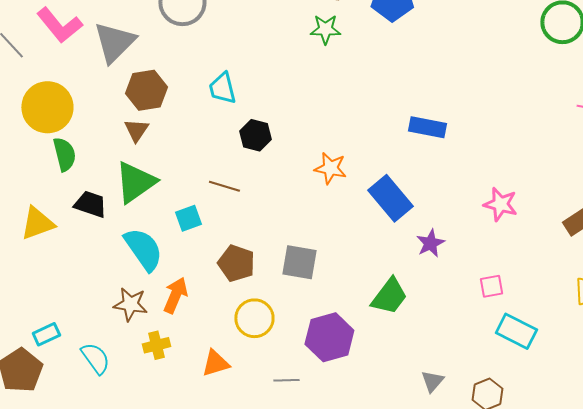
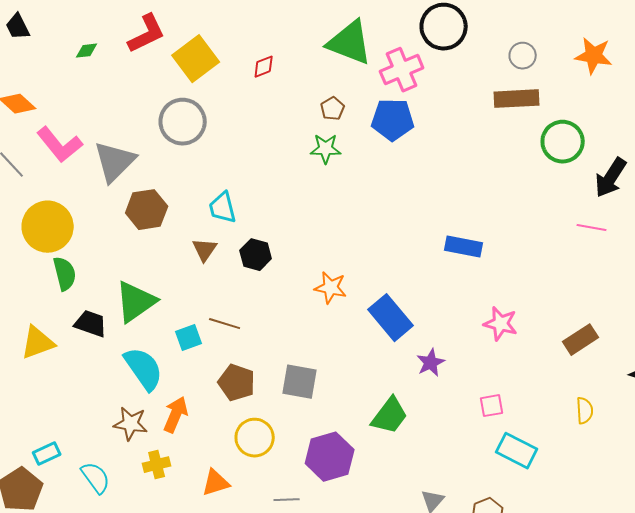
blue rectangle: (427, 127) -> (464, 247), moved
brown triangle: (136, 130) -> (205, 250), moved
brown line: (224, 186) -> (225, 324), moved

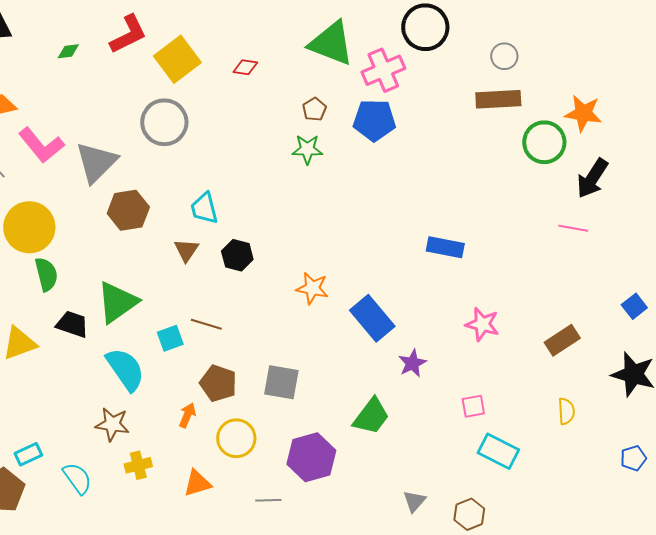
orange star: (594, 56) -> (583, 113), moved
red diamond: (264, 67) -> (245, 67), turned 30
orange arrow: (176, 415) -> (187, 415), moved, size x0.7

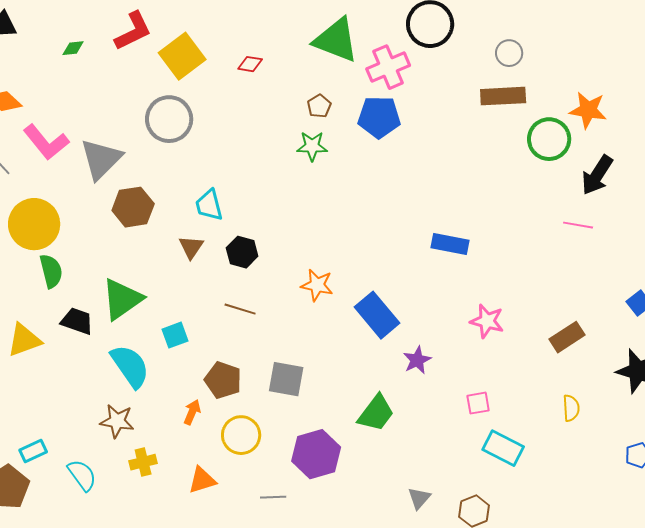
brown line: (206, 324) -> (240, 309), moved

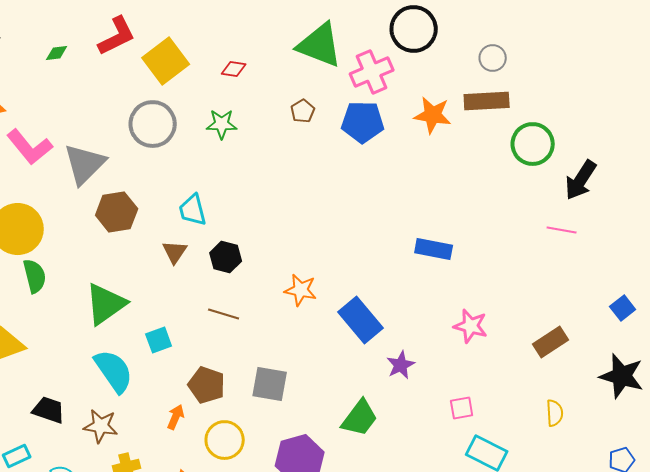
orange star: (588, 110) -> (433, 115), moved
green star: (312, 146) -> (222, 124), moved
black trapezoid: (77, 321) -> (49, 410), moved

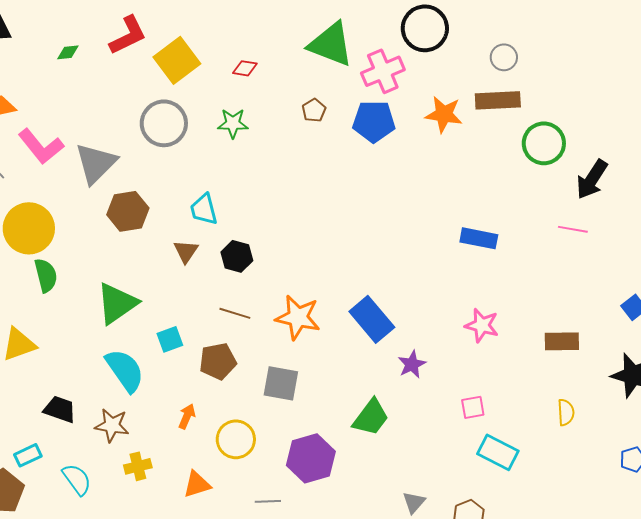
blue rectangle: (434, 249) -> (479, 238), moved
orange star: (301, 290) -> (298, 317), moved, size x1.4
brown rectangle: (551, 342) -> (562, 341), turned 32
brown pentagon: (207, 385) -> (218, 361), moved, turned -30

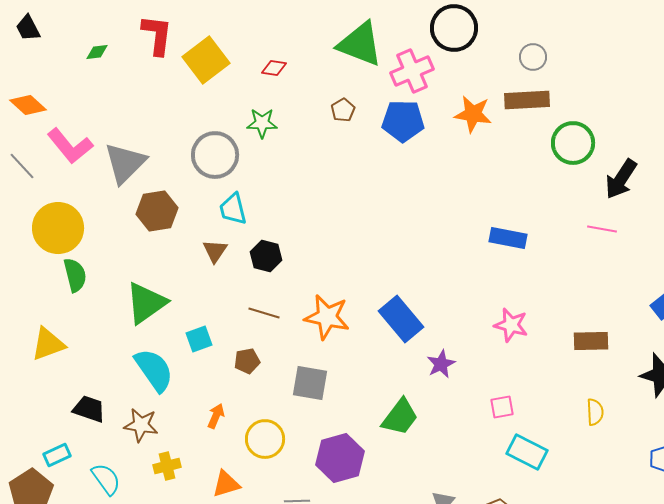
red L-shape: (128, 35) -> (157, 35), turned -57
gray circle: (164, 123) -> (215, 155), moved
brown pentagon: (218, 361) -> (247, 361), size x0.7

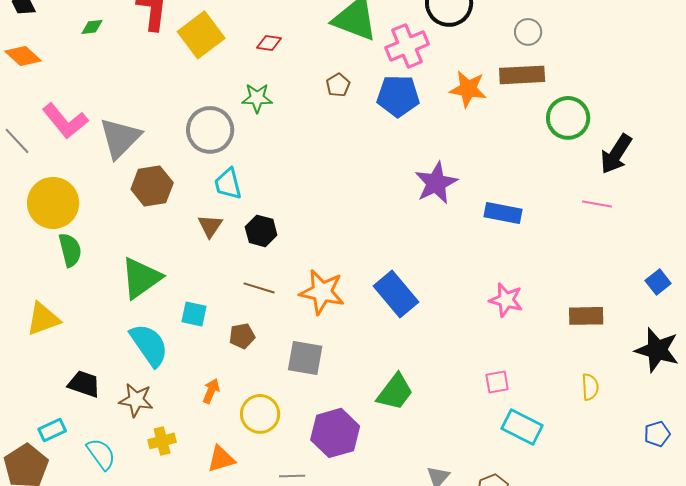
orange diamond: (28, 105) -> (23, 56), moved
cyan square: (199, 339) -> (194, 314), turned 32
purple star: (441, 364) -> (436, 183), moved, size x1.5

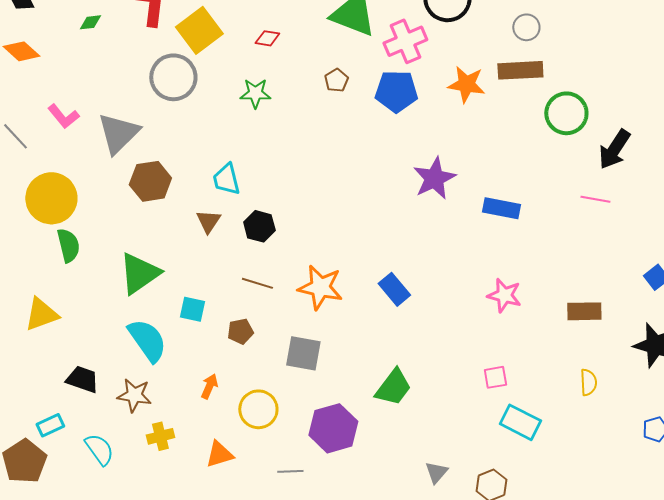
pink L-shape: (65, 121) -> (63, 116), size x0.7
gray circle: (210, 130) -> (173, 77), moved
blue rectangle: (396, 294) -> (394, 289), size x0.7

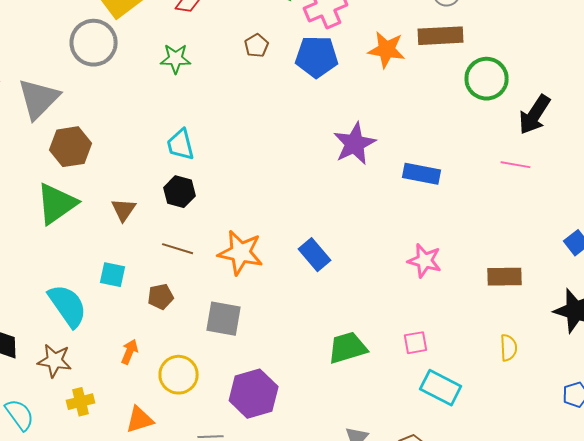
cyan trapezoid: (226, 179) -> (181, 145), moved
brown triangle: (208, 221) -> (124, 210), moved
green triangle: (139, 273) -> (57, 204), moved
green trapezoid: (393, 387) -> (348, 348), moved, turned -144

